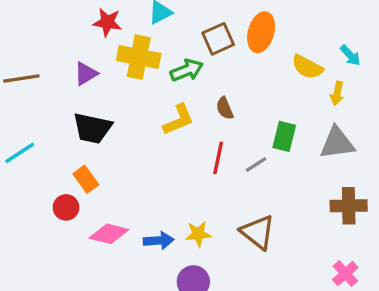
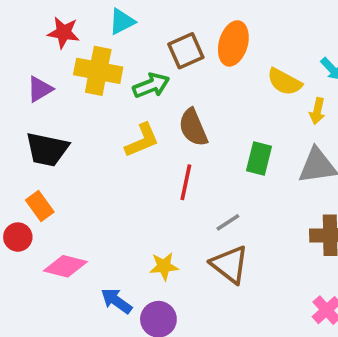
brown semicircle: (225, 108) -> (193, 127), size x1.5
gray line: (256, 164) -> (228, 222), moved
blue arrow: (159, 240) -> (116, 301), moved, turned -140

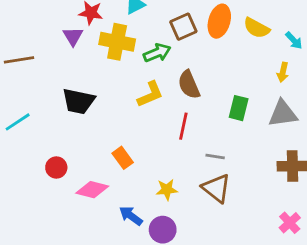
yellow semicircle: (284, 82) -> (257, 28), moved
purple triangle: (40, 89) -> (73, 36), moved, turned -30
orange rectangle: (40, 206) -> (123, 158), moved
gray line: (228, 222) -> (215, 156), turned 42

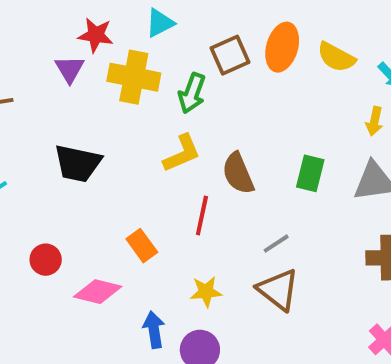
green arrow: (157, 53) -> (192, 93), turned 132
brown semicircle: (189, 85) -> (238, 173), moved
red line: (183, 126) -> (202, 215), moved
gray line: (215, 156) -> (276, 244), turned -42
blue arrow: (131, 216) -> (154, 330), turned 45

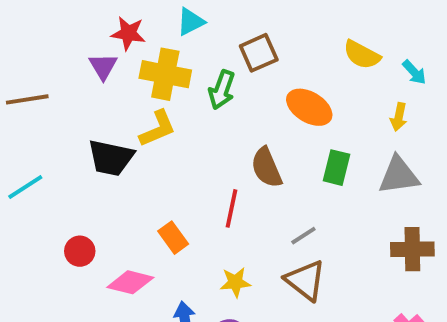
orange ellipse: (282, 47) -> (309, 107), moved, turned -75
yellow L-shape: (182, 153) -> (158, 129), moved

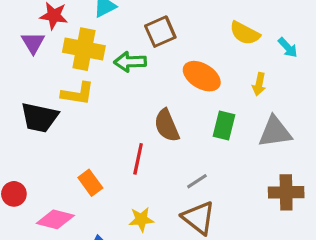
green arrow: (222, 90) -> (130, 62), turned 68
yellow arrow: (399, 117) -> (259, 84), moved
yellow L-shape: (158, 129) -> (78, 94), turned 32

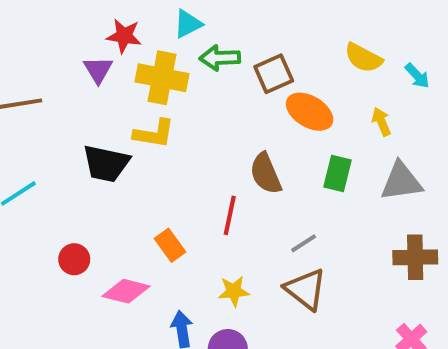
brown square: (160, 32) -> (274, 74), moved
green arrow: (130, 62) -> (220, 58), moved
yellow arrow: (259, 84) -> (381, 122), turned 145

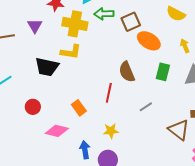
purple triangle: (98, 70) -> (35, 26), moved
red circle: (74, 259) -> (33, 107), moved
brown triangle: (306, 289) -> (179, 130), moved

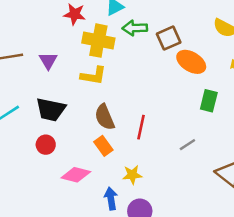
purple triangle: (35, 26) -> (48, 61), moved
black trapezoid: (47, 67) -> (51, 110), moved
brown semicircle: (127, 72) -> (105, 117), moved
yellow star: (111, 131) -> (132, 175), moved

